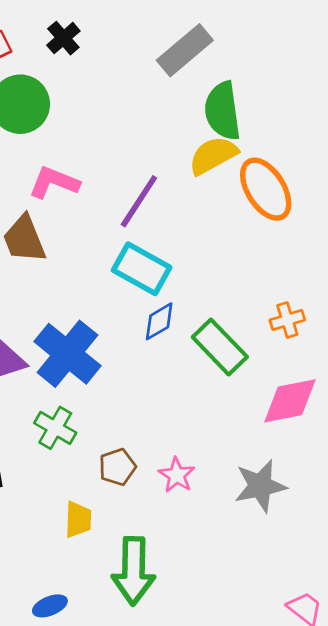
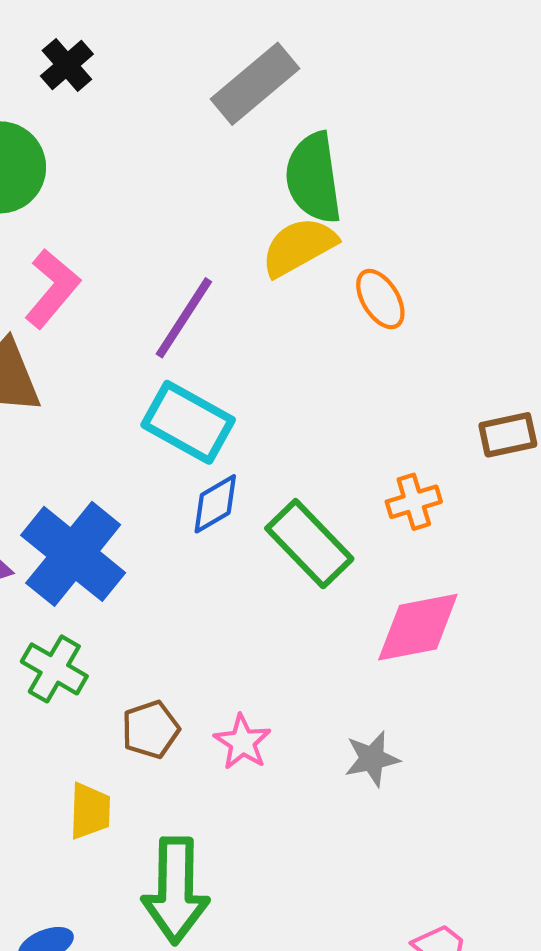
pink L-shape: (54, 182) -> (52, 289), turned 108
orange ellipse: (266, 189) -> (380, 299), size x0.6
gray star: (260, 486) -> (372, 759), size x0.7

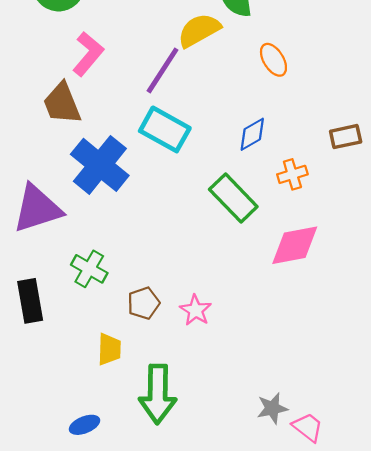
yellow semicircle: (299, 247) -> (199, 30), moved
blue diamond: (215, 504) -> (252, 134), moved
blue cross: (73, 554) -> (100, 165), moved
gray star: (372, 759) -> (272, 408), moved

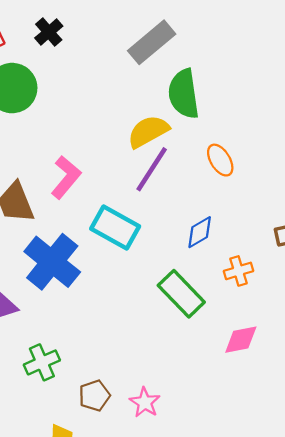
pink L-shape: (88, 54) -> (66, 177), moved
purple line: (162, 70) -> (152, 169), moved
pink diamond: (295, 245) -> (241, 340), size x0.7
green cross: (89, 269) -> (42, 362), turned 36

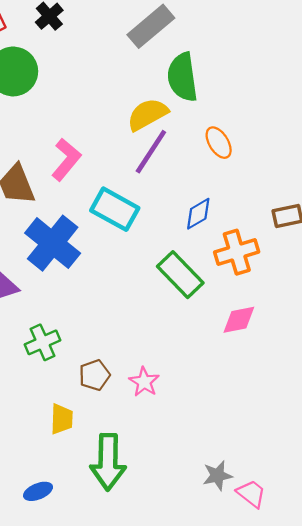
orange cross: (239, 271) -> (237, 252), size x1.5

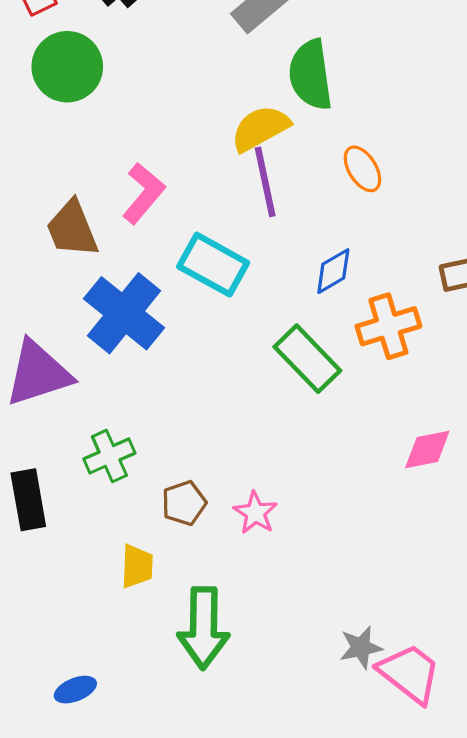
purple line: (151, 152) -> (265, 182), turned -45
pink diamond: (239, 320) -> (427, 450), moved
blue ellipse: (38, 491) -> (75, 690), moved
pink trapezoid: (251, 494) -> (410, 673), size x1.5

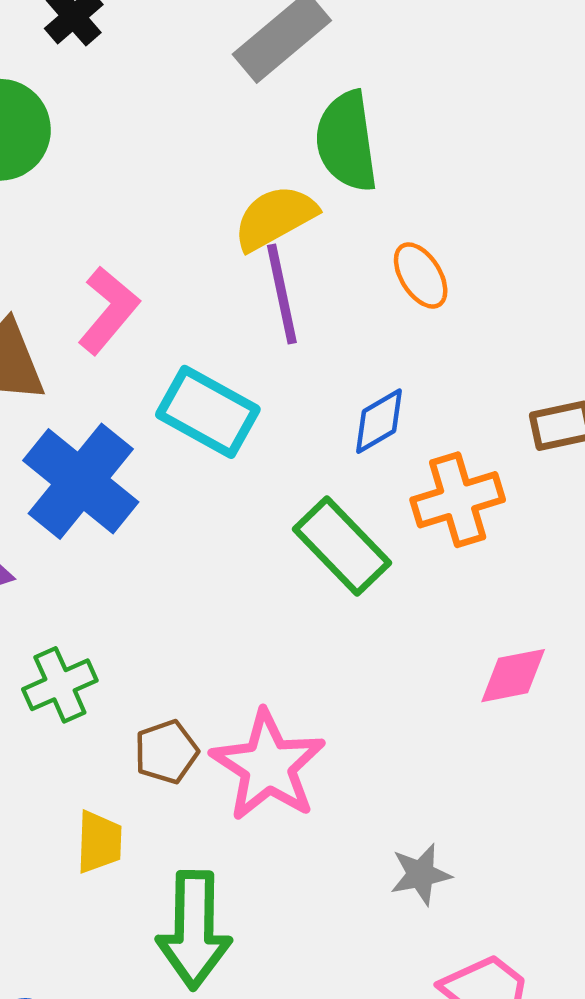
pink star: (255, 513) -> (268, 766), size x1.8
gray star: (361, 647) -> (421, 874), moved

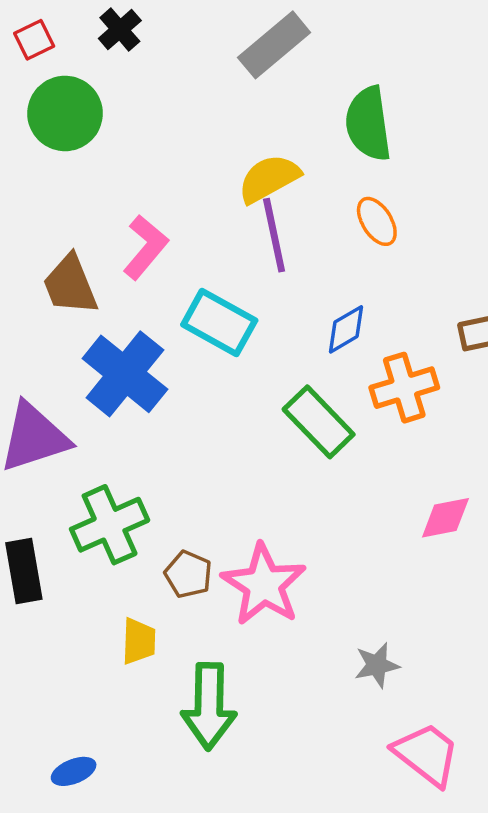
green semicircle: (347, 141) -> (368, 124), moved
green cross: (60, 685) -> (110, 525), size x1.4
brown pentagon: (166, 752) -> (188, 574), turned -30

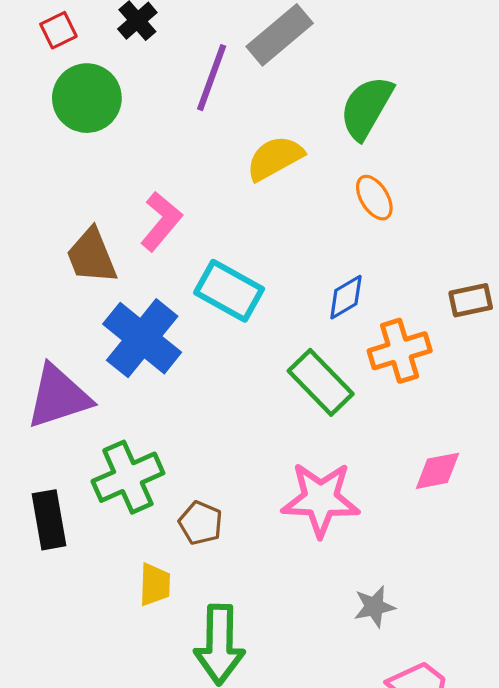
green semicircle: (368, 124) -> (366, 108), turned 38
purple line: (274, 235) -> (212, 78), moved, turned 32
pink star: (264, 585) -> (321, 499), moved, turned -30

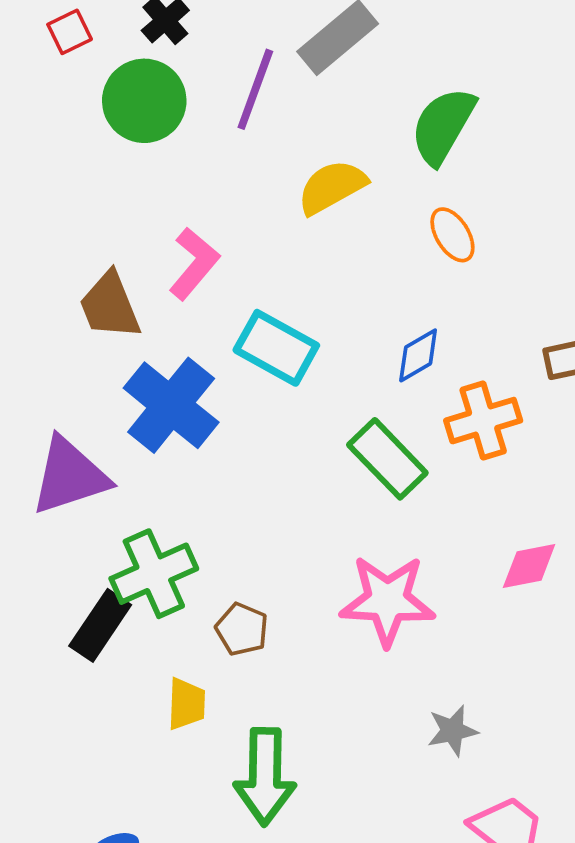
green circle: (87, 98) -> (144, 101), moved
black rectangle: (49, 520) -> (100, 625), moved, turned 44

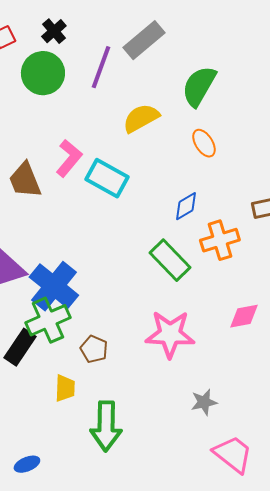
cyan rectangle: (276, 348) -> (107, 178), moved
blue cross: (171, 405) -> (54, 286), moved

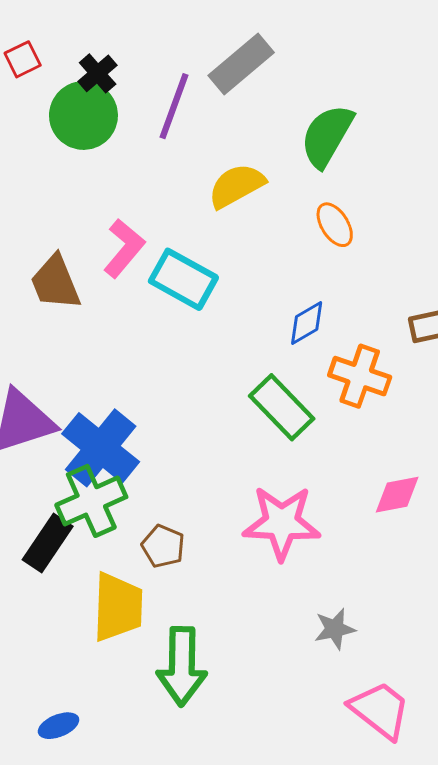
black cross: (54, 31) -> (98, 73), moved
orange cross: (220, 240) -> (360, 376), turned 36
yellow trapezoid: (65, 388) -> (118, 607), size x1.6

